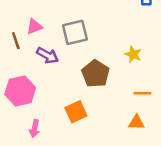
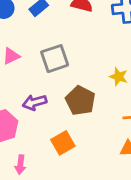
purple arrow: (47, 55) -> (35, 102), moved, turned 140

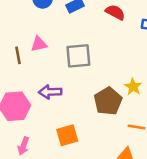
brown pentagon: (80, 101) -> (108, 101), moved

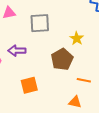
yellow star: (133, 87) -> (77, 38), moved

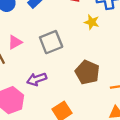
yellow star: (77, 38) -> (92, 22), moved

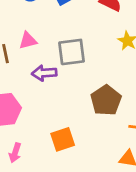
purple arrow: (37, 79) -> (44, 73), moved

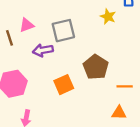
orange square: (63, 139) -> (64, 85), moved

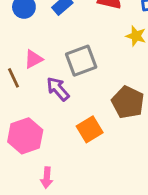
purple arrow: (43, 50) -> (58, 89), turned 66

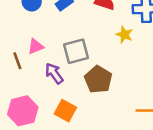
brown pentagon: (128, 102) -> (98, 79), moved
orange square: (90, 129) -> (65, 111), moved, turned -35

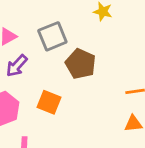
purple arrow: (54, 73) -> (17, 66), moved, turned -95

